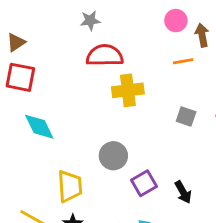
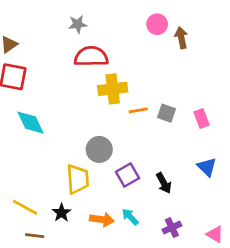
orange line: (183, 61) -> (138, 110), moved
yellow trapezoid: (70, 186) -> (78, 179), moved

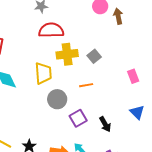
orange line: (138, 110) -> (86, 85), moved
gray square: (167, 113) -> (94, 56), moved, turned 32
yellow trapezoid: (78, 179) -> (43, 73), moved

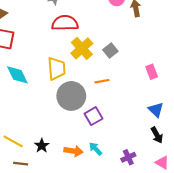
yellow cross: (67, 54) -> (82, 48), turned -35
gray circle: (57, 99) -> (71, 96), size x1.4
black arrow: (105, 124) -> (157, 135), moved

